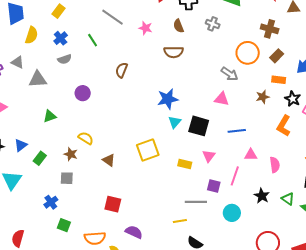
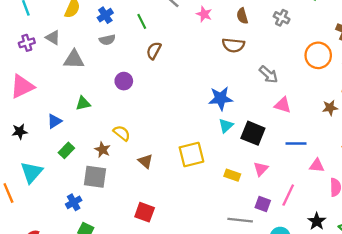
brown semicircle: (122, 70) -> (154, 51), moved
gray arrow: (230, 74) -> (269, 74), moved
blue triangle: (21, 145) -> (54, 121), moved
pink triangle: (251, 155) -> (317, 166), moved
gray square: (67, 178) -> (95, 177), size x1.5

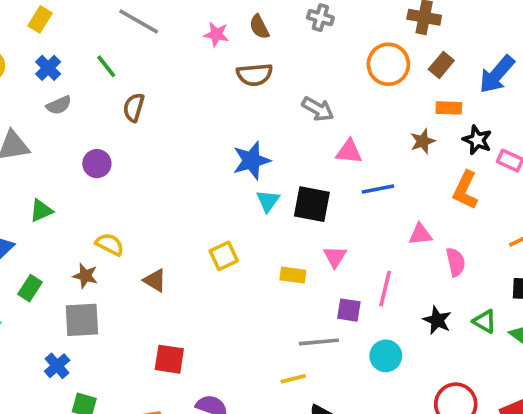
pink star: (204, 14) -> (216, 34), moved
blue line: (296, 144) -> (378, 189), moved
yellow square: (191, 154) -> (224, 256), size x0.7

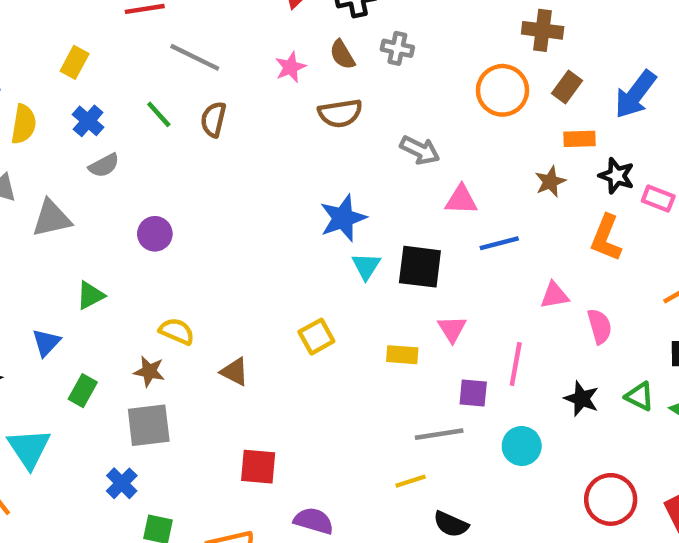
gray cross: (320, 18) -> (397, 48), moved
pink star: (216, 34) -> (290, 67), turned -30
brown semicircle: (134, 107) -> (213, 119), moved

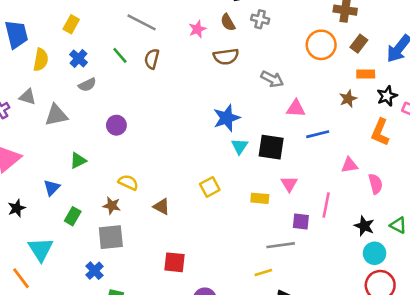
black star: (617, 176) -> (387, 96), turned 30
cyan circle: (522, 446) -> (375, 253), moved

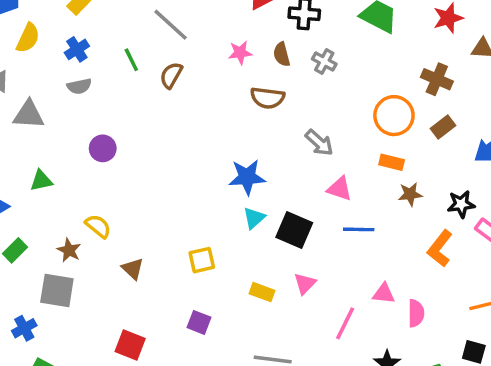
orange rectangle: (366, 74) -> (392, 162), moved
pink triangle: (349, 165) -> (384, 294), moved
purple square: (301, 222) -> (199, 322), moved

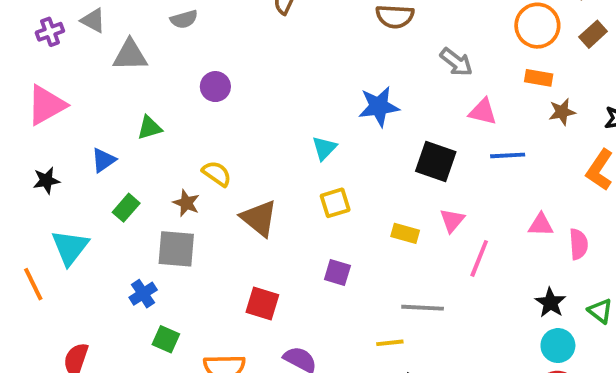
cyan triangle: (254, 218) -> (324, 148), moved
brown triangle: (133, 269) -> (259, 218), size x1.5
pink line: (345, 323) -> (479, 258), moved

